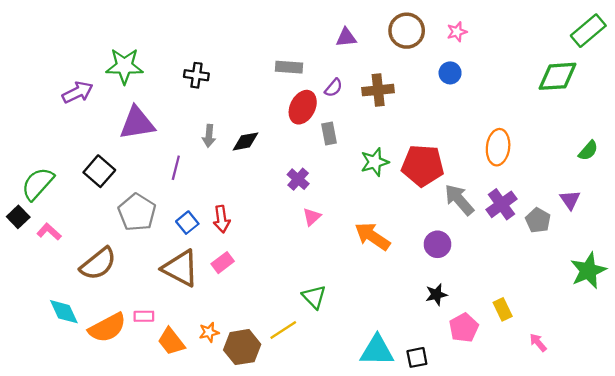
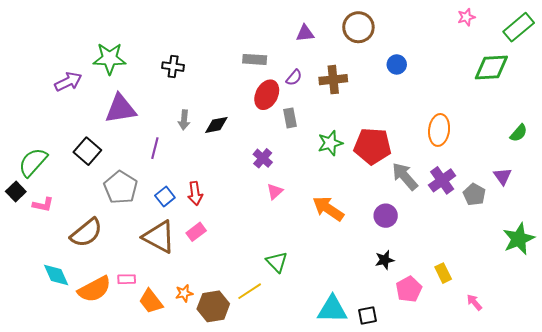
pink star: (457, 32) -> (466, 17), moved
pink L-shape: (49, 232) -> (43, 205), turned 150

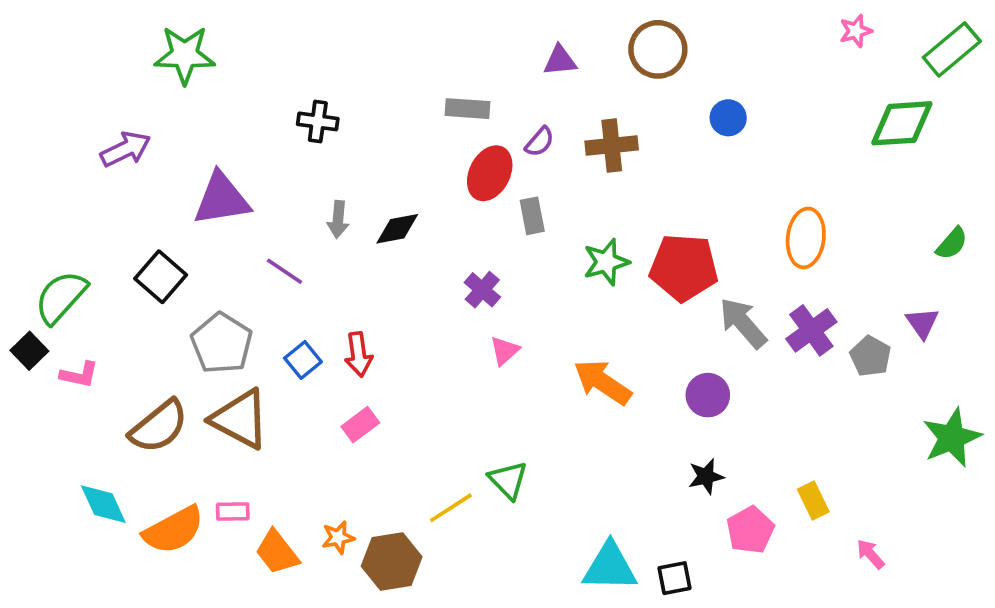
green star: (110, 58) -> (185, 55), moved
purple line: (155, 148) -> (284, 271), turned -70
brown triangle: (159, 237) -> (240, 419), moved
yellow line: (250, 291) -> (451, 508), moved

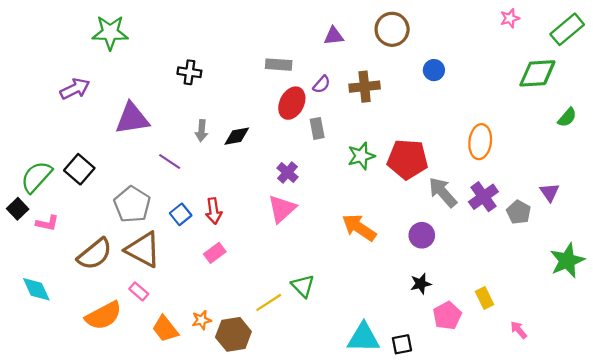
green semicircle: (952, 243) -> (567, 117), moved
black square: (161, 277) -> (79, 169), moved
pink triangle: (504, 351) -> (282, 209), moved, size x1.6
cyan diamond: (103, 504) -> (36, 289), moved
pink rectangle: (233, 512) -> (139, 291), moved, turned 42

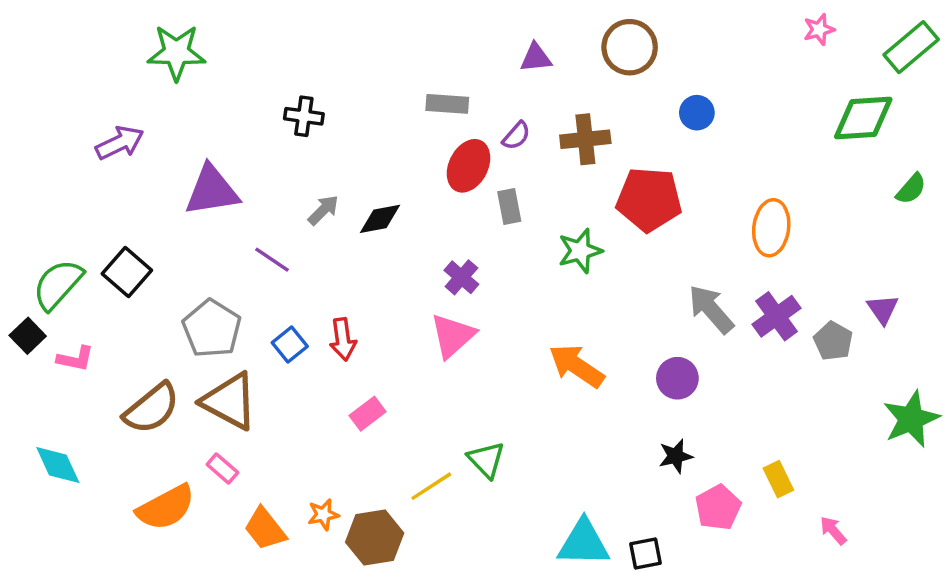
gray arrow: (202, 131) -> (323, 210), turned -140
red pentagon: (407, 159) -> (649, 199), moved
pink rectangle: (215, 253) -> (368, 414), moved

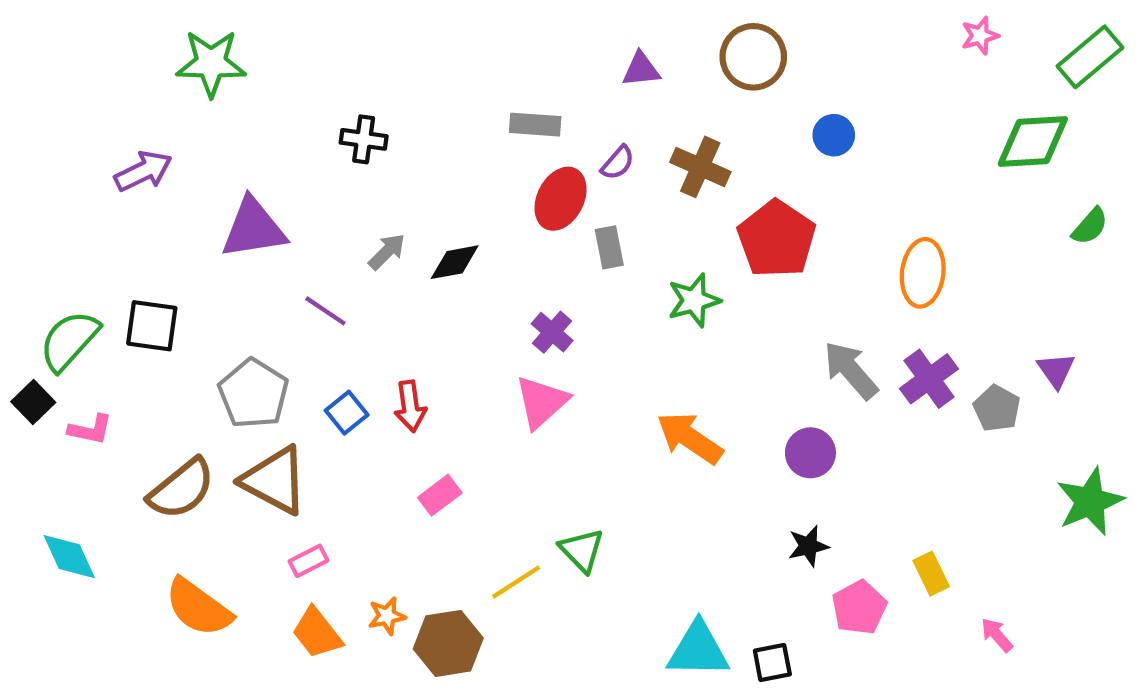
brown cross: (585, 139) -> (700, 167), turned 30
red pentagon: (649, 199) -> (777, 239), turned 30
black square: (127, 272) -> (152, 326), turned -33
pink rectangle: (222, 469) -> (309, 561), moved, turned -68
orange semicircle: (166, 507) -> (198, 607), turned 64

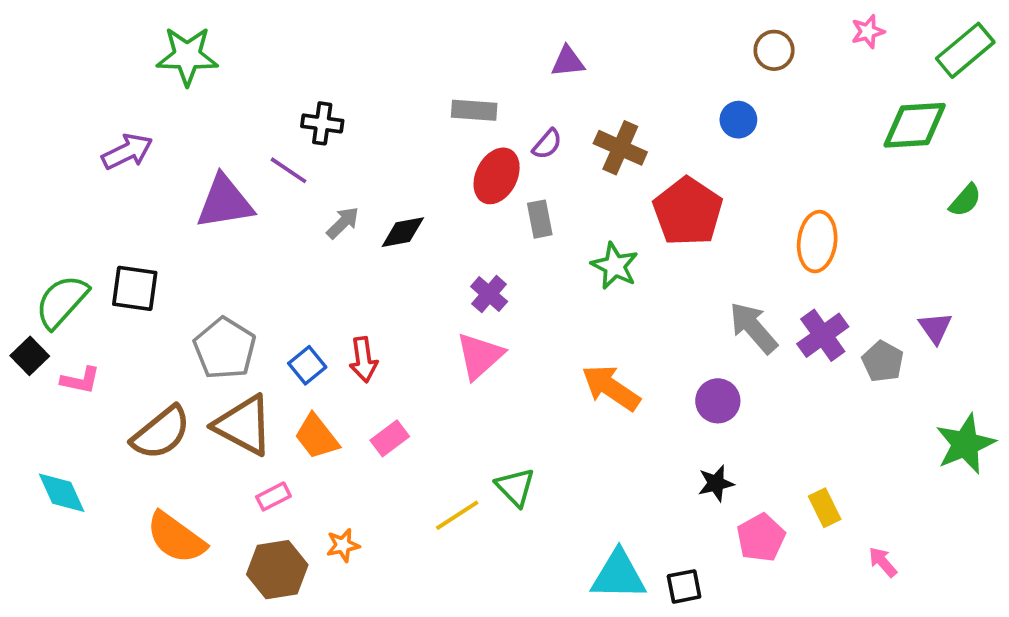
brown circle: (753, 57) -> (774, 50), moved, size x0.7
green star: (694, 300) -> (615, 266), turned -30
purple line: (325, 311) -> (288, 170), moved
orange trapezoid: (317, 633) -> (317, 436), moved
brown hexagon: (448, 643) -> (277, 570), moved

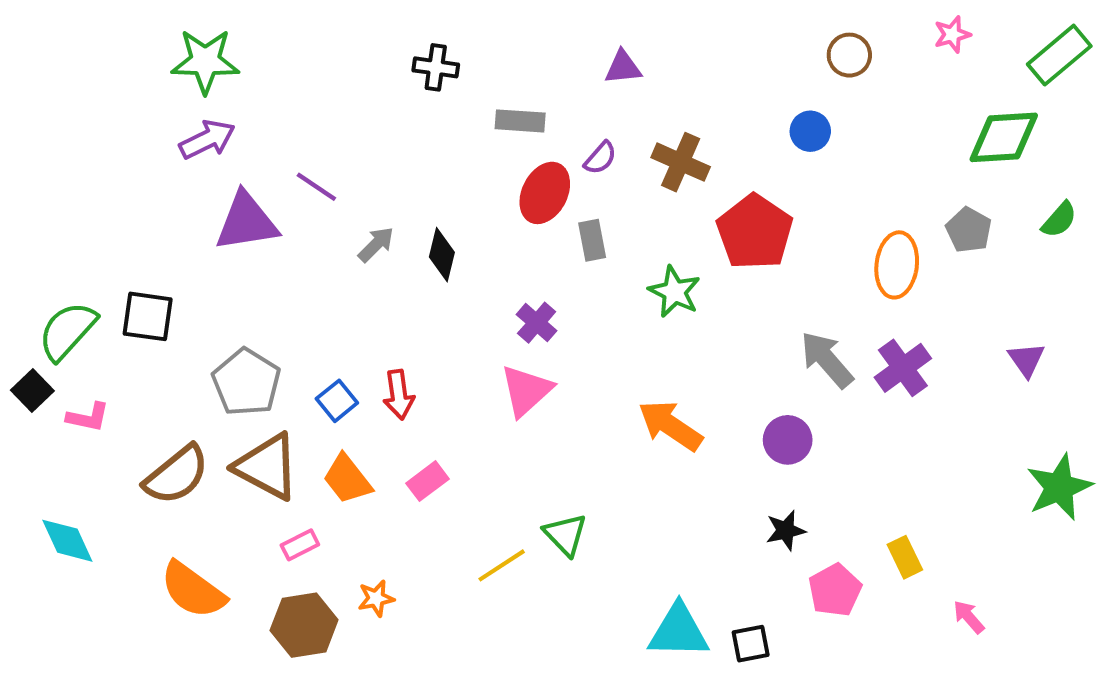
black cross: (322, 123) -> (436, 67), moved
purple arrow: (127, 152) -> (207, 139), moved
black diamond: (403, 232) -> (442, 255), turned -66
gray pentagon: (883, 361) -> (969, 230), moved

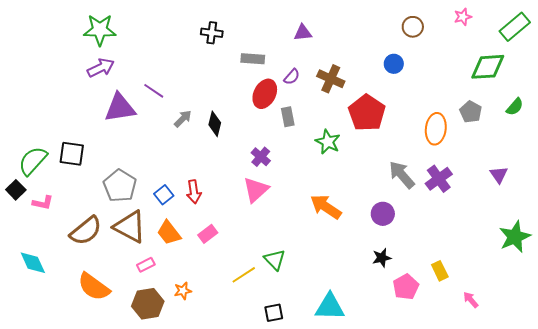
black square: (751, 644) -> (274, 313), moved

